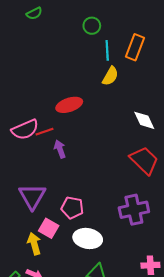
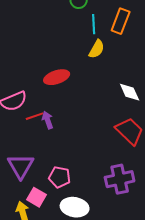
red line: (45, 132) -> (35, 116), moved

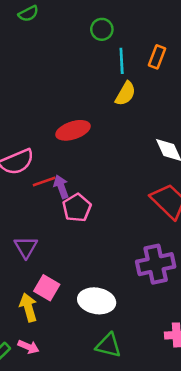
orange rectangle: (121, 21) -> (157, 57), size x0.7
purple triangle: (21, 166) -> (26, 247), size x0.7
pink pentagon: (60, 177) -> (77, 208), moved, turned 30

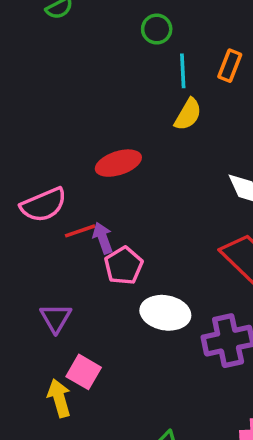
white ellipse: (97, 301) -> (165, 313), moved

